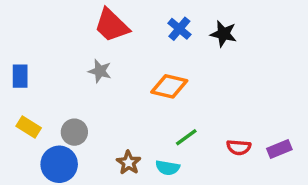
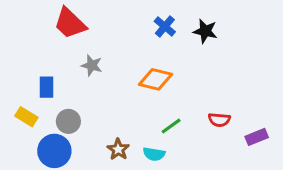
red trapezoid: (112, 25) -> (70, 23), moved
blue rectangle: (20, 76) -> (47, 87), moved
red semicircle: (239, 147) -> (219, 120), moved

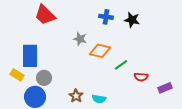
blue cross: (165, 26) -> (106, 17), turned -32
gray star: (92, 65) -> (80, 39), moved
blue rectangle: (47, 87) -> (30, 56), size x1.6
green line: (171, 126) -> (121, 65), moved

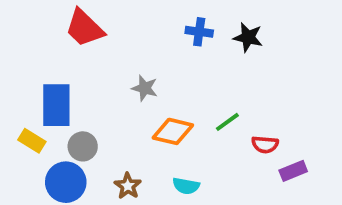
gray star: (80, 39) -> (145, 88), moved
orange diamond: (100, 51) -> (173, 131), moved
purple rectangle: (165, 88) -> (293, 171), moved
brown star: (76, 96) -> (128, 186), moved

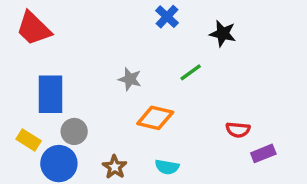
red trapezoid: (85, 28) -> (34, 28), moved
blue cross: (199, 32) -> (167, 17), moved, turned 35
green line: (227, 122) -> (191, 72), moved
yellow rectangle: (32, 141) -> (29, 140), moved

